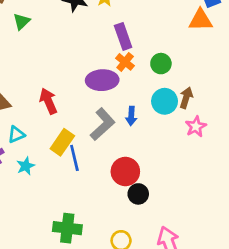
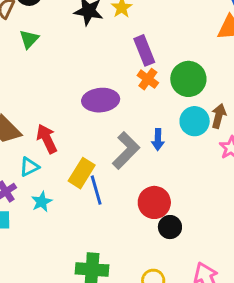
green circle: (161, 64) -> (188, 79), size x1.5
purple ellipse: (102, 80) -> (101, 100), moved
red arrow: (48, 101) -> (47, 139), moved

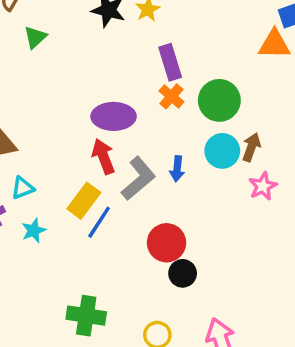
red arrow: (47, 139) -> (103, 156), moved
blue line: (96, 190) -> (99, 222), turned 44

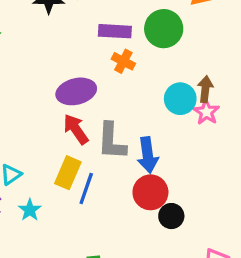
purple rectangle: (170, 62) -> (115, 31), turned -56
green circle: (219, 100) -> (164, 29), moved
blue arrow: (177, 169) -> (148, 155), moved, size x1.5
gray L-shape: (138, 179) -> (112, 141), turned 147
pink star: (263, 186) -> (206, 112), moved

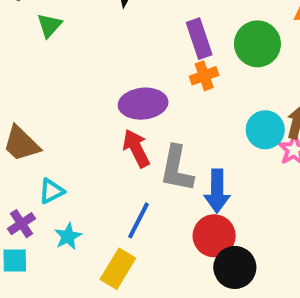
purple rectangle: (115, 31) -> (199, 39), turned 60
orange cross: (123, 61) -> (204, 76), turned 35
yellow rectangle: (68, 173) -> (118, 269), moved
black circle: (171, 216) -> (235, 267), size x1.4

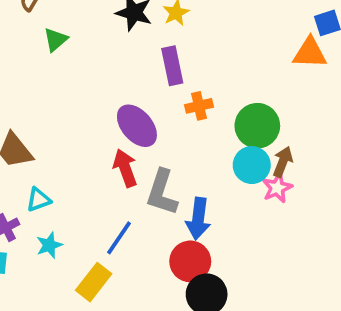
purple rectangle: (199, 39) -> (172, 66), moved
green circle: (257, 44) -> (257, 126), moved
purple ellipse: (143, 104) -> (137, 126), turned 48

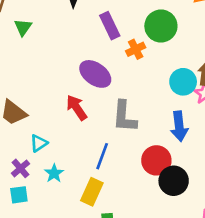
green circle: (257, 126) -> (161, 26), moved
red arrow: (125, 168) -> (77, 108), moved
blue arrow: (198, 219) -> (179, 126), moved

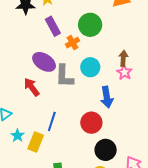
cyan circle: (183, 82) -> (90, 67), moved
gray L-shape: (124, 117) -> (64, 76), moved
black circle: (174, 181) -> (106, 150), moved
yellow rectangle: (92, 192) -> (36, 142), moved

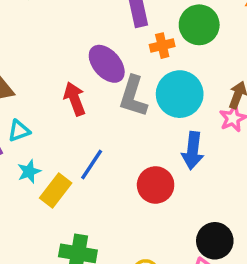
cyan circle: (90, 67) -> (180, 94), size x1.4
black circle: (106, 150) -> (215, 241), moved

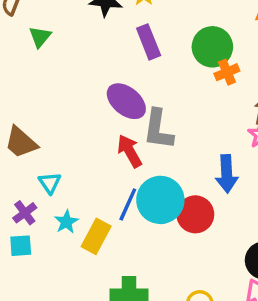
orange cross: (162, 46) -> (227, 72), moved
cyan circle: (180, 94) -> (160, 200), moved
red arrow: (75, 99) -> (130, 151), moved
cyan triangle: (19, 131) -> (50, 183), turned -35

